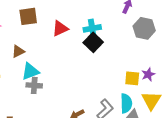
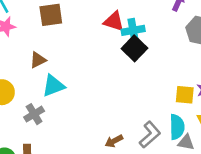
red triangle: (60, 28) -> (114, 21), moved, turned 42
gray cross: (34, 85) -> (34, 114), moved, turned -35

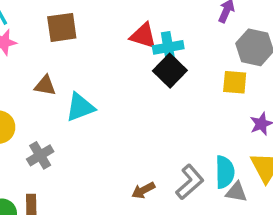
brown triangle: (38, 60) -> (45, 86), turned 36
cyan triangle: (53, 86) -> (80, 107), moved
yellow square: (185, 95) -> (235, 82), moved

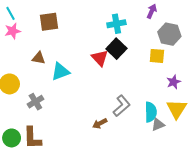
red triangle: (143, 36) -> (100, 58), moved, turned 30
cyan cross: (168, 47) -> (116, 24), moved
gray L-shape: (190, 182) -> (122, 106), moved
gray triangle: (236, 192) -> (158, 124), turned -32

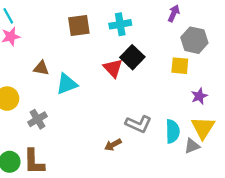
brown square: (49, 22) -> (79, 26), moved
cyan cross: (116, 24) -> (120, 24), moved
gray L-shape: (122, 106) -> (138, 124), turned 65
gray triangle: (158, 124) -> (192, 146), moved

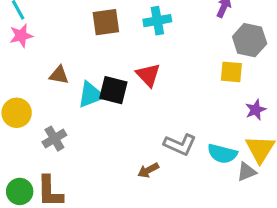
black square: (132, 57) -> (113, 90), moved, turned -30
cyan semicircle: (173, 131) -> (222, 154), turned 105

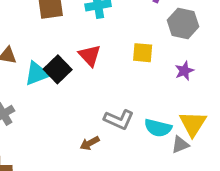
yellow square: (231, 72) -> (143, 53), moved
black square: (113, 90) -> (58, 69), turned 32
purple star: (256, 110) -> (184, 71), moved

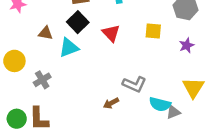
black square: (58, 69) -> (78, 22), moved
cyan semicircle: (158, 128) -> (160, 104), moved
gray triangle: (180, 145) -> (173, 112), moved

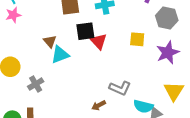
black square: (78, 22) -> (85, 31), moved, turned 36
brown triangle: (46, 33) -> (50, 41), moved, turned 40
purple star: (187, 45) -> (168, 53), size x1.6

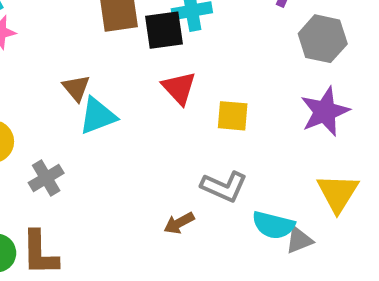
black square: (85, 31) -> (164, 30), moved
yellow square: (137, 39) -> (233, 116), moved

